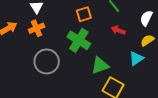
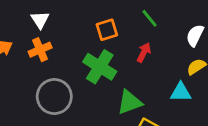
red arrow: (118, 30) -> (144, 52), moved, turned 96
cyan triangle: (136, 58) -> (181, 92), turned 35

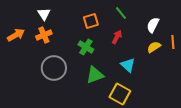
green cross: (100, 67) -> (86, 47), size x0.7
cyan triangle: (181, 92) -> (128, 65), moved, turned 42
green triangle: (130, 102) -> (95, 75), moved

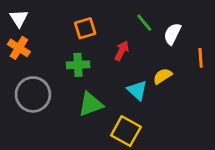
green line: (121, 13) -> (144, 23), moved
orange cross: (44, 35) -> (19, 48), turned -35
green cross: (86, 47) -> (78, 65), turned -35
yellow semicircle: (154, 47) -> (163, 76), moved

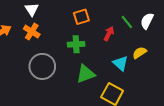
green line: (144, 23) -> (127, 22), moved

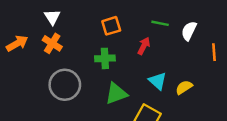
green line: (127, 22) -> (160, 23), moved, turned -40
yellow semicircle: (140, 53) -> (184, 87), moved

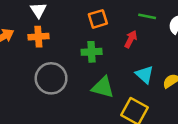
orange cross: (52, 43) -> (38, 37), turned -36
green triangle: (116, 94) -> (103, 87), turned 35

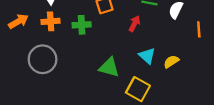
green cross: (92, 52) -> (82, 25), moved
gray circle: (51, 78) -> (43, 59), moved

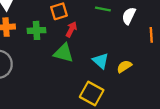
red arrow: (134, 24) -> (71, 29), moved
green triangle: (109, 67) -> (63, 53), moved

